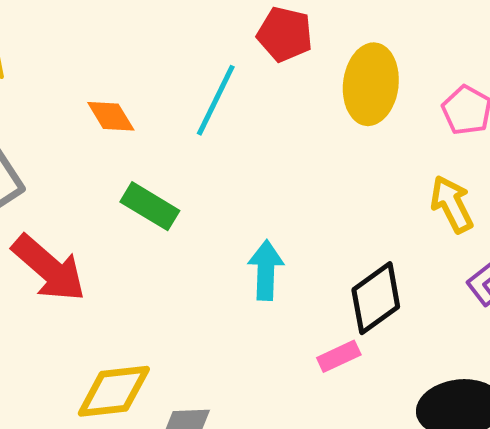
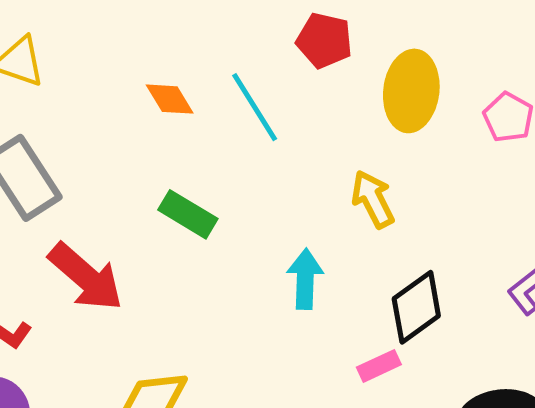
cyan line: (216, 100) -> (255, 107), turned -58
orange diamond: (111, 116) -> (170, 99), moved
yellow arrow: (452, 204) -> (373, 199), moved

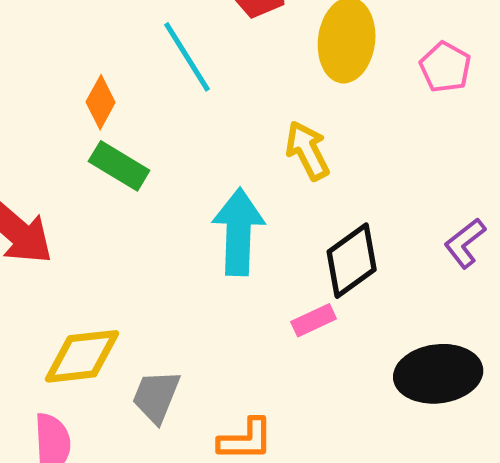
orange diamond: (170, 99) -> (101, 102), moved, turned 60
cyan arrow: (305, 279) -> (238, 232), size x1.4

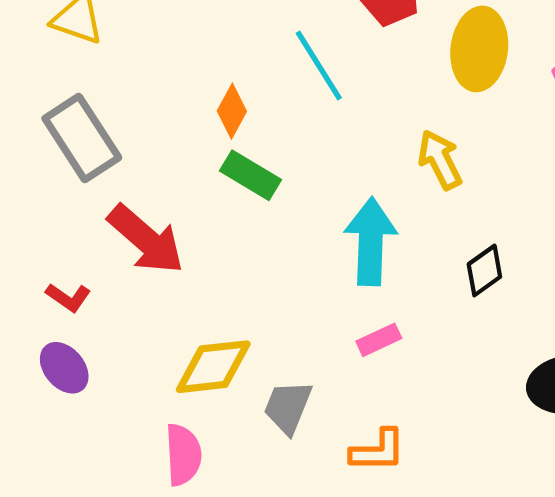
black diamond: (352, 261) -> (484, 270), size x0.7
pink rectangle: (314, 320) -> (379, 340), moved

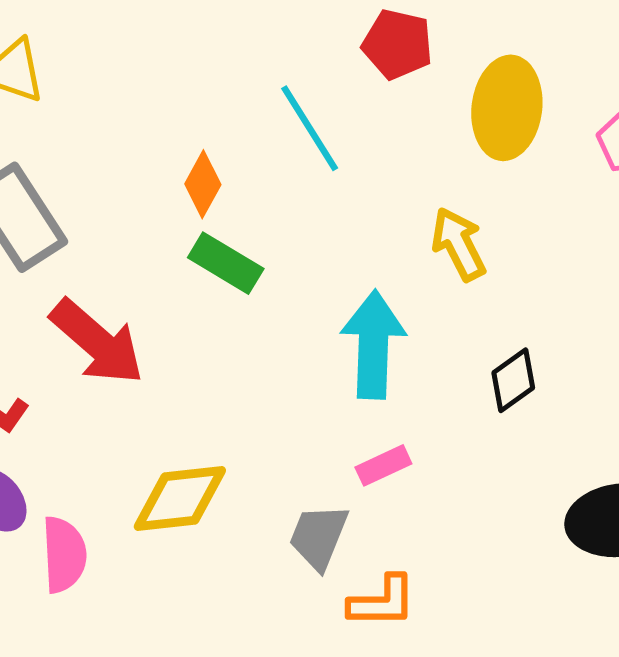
gray trapezoid: (288, 407) -> (319, 537), moved
pink semicircle: (183, 455) -> (64, 555), moved

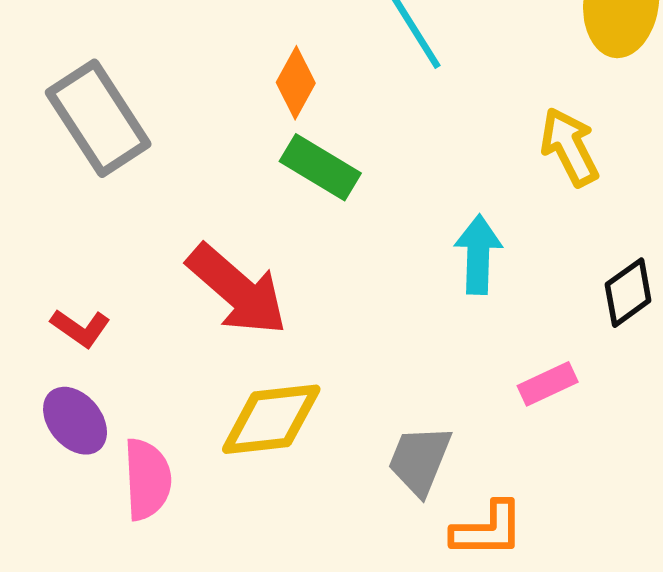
red arrow: (97, 342) -> (237, 290), moved
cyan arrow: (373, 345) -> (478, 254), size x0.7
pink rectangle: (383, 465) -> (548, 384), moved

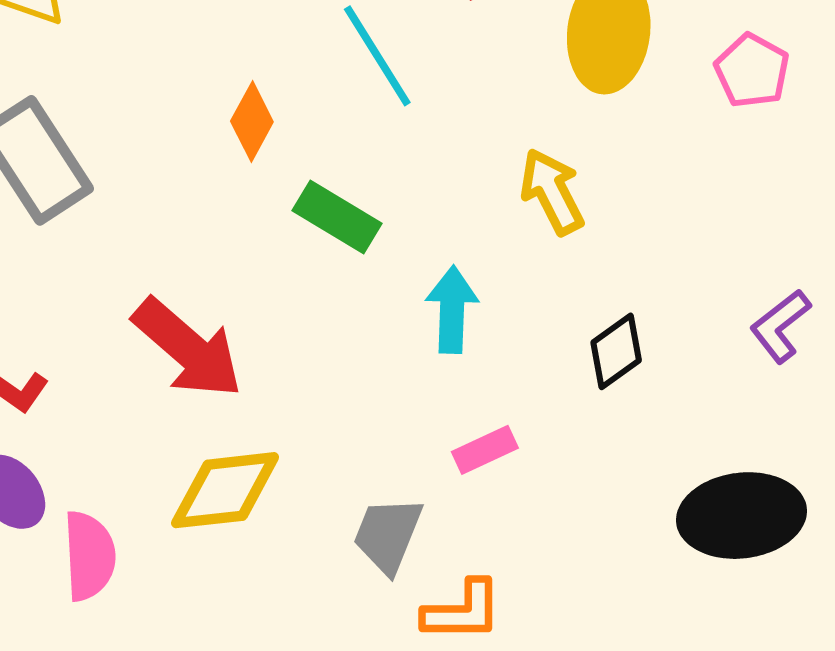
green rectangle: (320, 167) -> (337, 217), moved
pink rectangle: (548, 384) -> (485, 450), moved

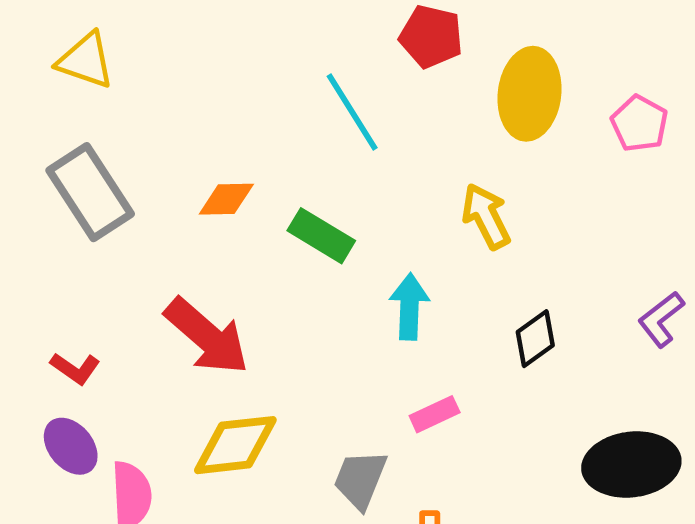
orange diamond: (252, 122) -> (226, 199), moved, turned 60

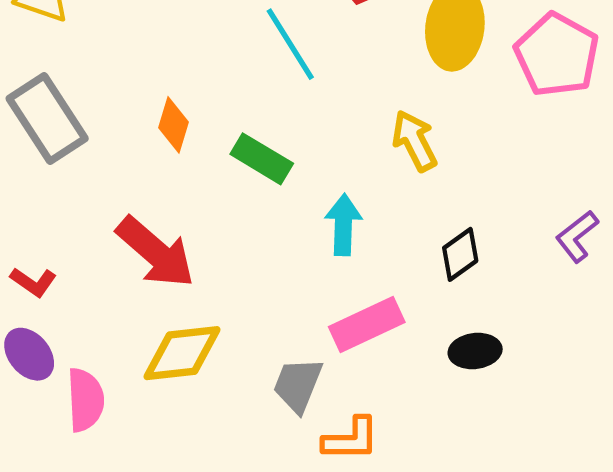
pink pentagon: (639, 124) -> (557, 55), size x1.6
orange diamond: (226, 199) -> (174, 125), turned -72
pink rectangle: (435, 414) -> (367, 324), size x1.6
black ellipse: (631, 465) -> (475, 351), moved, size x0.6

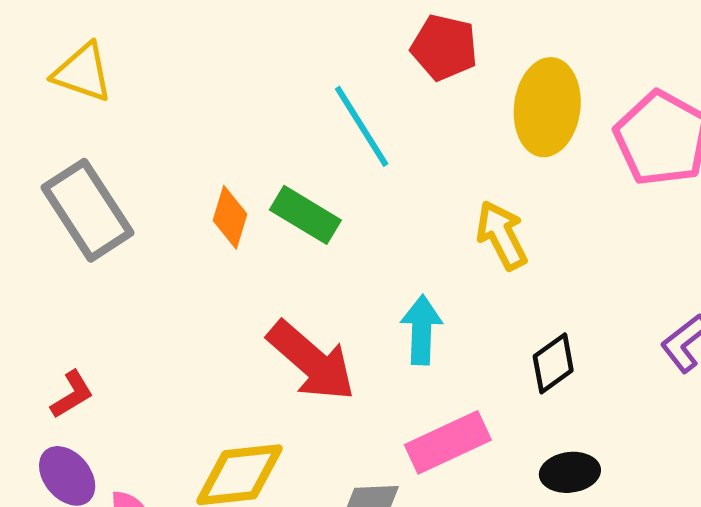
green rectangle: (262, 159) -> (305, 215), moved
red arrow: (155, 252) -> (311, 361), moved
red L-shape: (33, 282) -> (72, 395), turned -66

